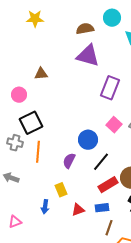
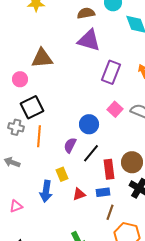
brown triangle: (41, 74) -> (42, 58), size x1.6
black line: (101, 162) -> (91, 153), moved
red rectangle: (108, 185) -> (109, 169), turned -66
blue arrow: (45, 207) -> (46, 191), size x1.5

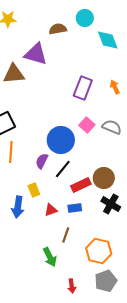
purple triangle: (89, 40) -> (36, 54), moved
blue circle: (89, 124) -> (61, 140), size x1.4
red rectangle: (109, 169) -> (81, 185), turned 72
brown line: (110, 212) -> (66, 235), moved

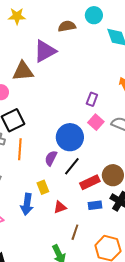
purple triangle: (36, 54) -> (45, 51), turned -45
purple rectangle: (83, 88) -> (92, 99), moved, size x0.6
blue rectangle: (75, 208) -> (95, 205), moved

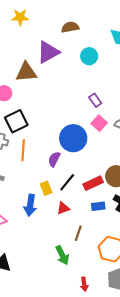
cyan circle: (94, 15) -> (89, 56), moved
purple rectangle: (92, 99) -> (95, 100), turned -56
black line: (72, 166) -> (67, 182), moved

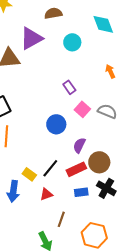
purple rectangle: (95, 100) -> (69, 87), moved
blue circle: (73, 138) -> (56, 124), size x0.7
purple semicircle: (54, 159) -> (79, 145), moved
yellow rectangle: (46, 188) -> (29, 174), turned -32

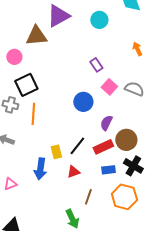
yellow rectangle: (29, 174) -> (56, 152), turned 40
orange hexagon: (94, 235) -> (124, 197), moved

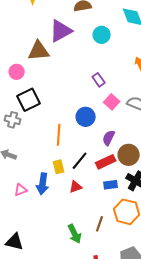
orange line: (33, 114) -> (59, 135), moved
pink triangle: (10, 184) -> (21, 190), moved
brown line: (88, 197) -> (100, 224), moved

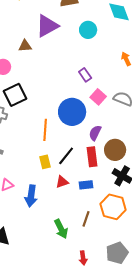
brown triangle: (39, 51) -> (25, 46), size x0.6
blue circle: (86, 117) -> (72, 112), size x1.4
red rectangle: (106, 162) -> (92, 157), turned -72
blue arrow: (43, 184) -> (31, 196), moved
blue rectangle: (111, 185) -> (86, 185), moved

